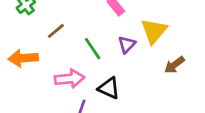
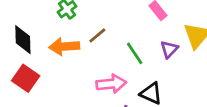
orange arrow: (23, 58) -> (64, 47), moved

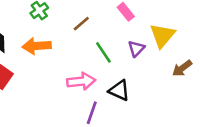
brown line: (97, 35) -> (81, 24), moved

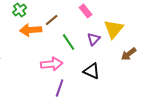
orange arrow: (37, 46) -> (31, 30), moved
black triangle: (119, 90) -> (92, 71), moved

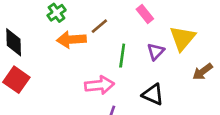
green line: (69, 42) -> (122, 56), turned 42

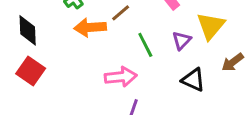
green line: (122, 56) -> (145, 45), turned -35
black triangle: (153, 94) -> (193, 80), moved

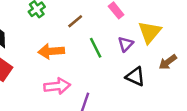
orange arrow: (90, 27) -> (51, 51), moved
pink arrow: (121, 77) -> (57, 86), moved

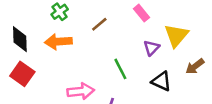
green line: (96, 48) -> (120, 69), moved
orange arrow: (51, 51) -> (58, 42), moved

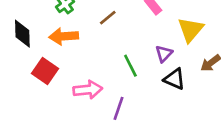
purple triangle: (151, 48) -> (164, 54), moved
red square: (22, 74) -> (45, 71), moved

